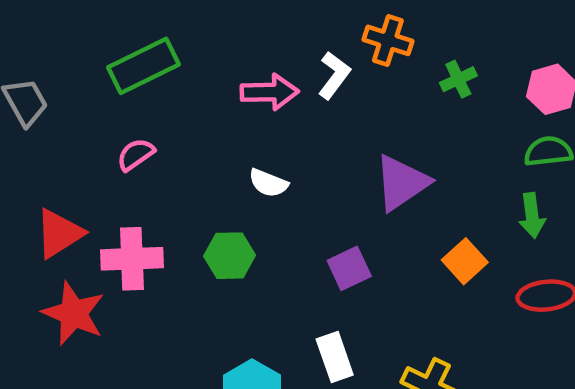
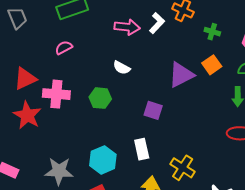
green cross: (458, 79) -> (212, 32), turned 35
orange square: (465, 261) -> (212, 65), moved
purple square: (349, 268) -> (153, 110), turned 36

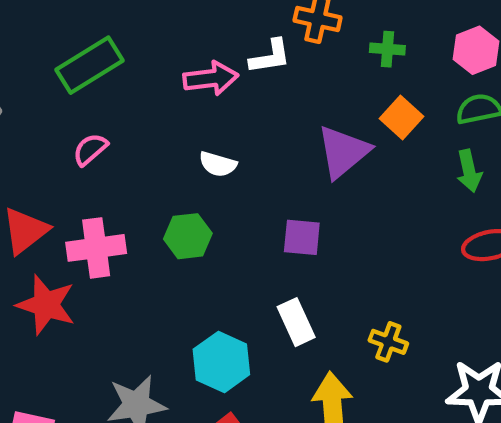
white L-shape: (157, 23) -> (270, 57), turned 50
yellow cross: (183, 168) -> (388, 342), size x0.7

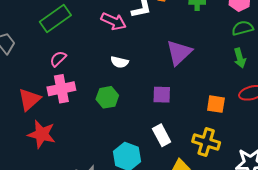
pink arrow: (211, 78) -> (114, 21), turned 35
orange square: (401, 117) -> (216, 104), moved, turned -30
pink cross: (96, 248) -> (61, 89), moved
yellow cross: (388, 342) -> (206, 142), size x1.5

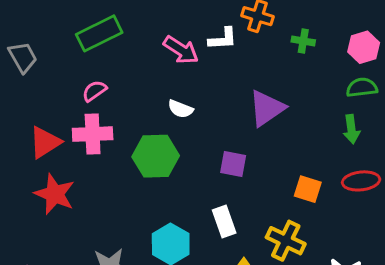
green hexagon: (107, 97) -> (156, 156), size x1.4

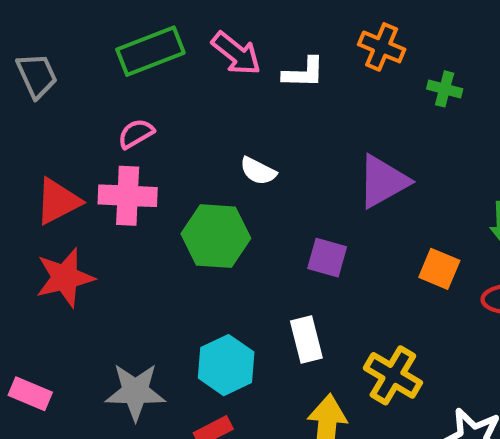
white L-shape: (223, 39) -> (304, 73), moved
pink arrow: (181, 50) -> (236, 53), moved
orange square: (308, 189) -> (439, 269), moved
red star: (55, 194) -> (65, 278), turned 30

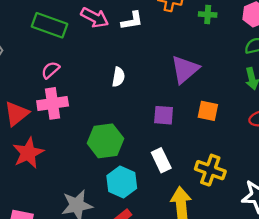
green rectangle: (150, 51) -> (50, 25), turned 52
white semicircle: (258, 171) -> (118, 77), turned -96
green hexagon: (216, 236) -> (105, 141), moved
orange square: (439, 269) -> (208, 111), moved

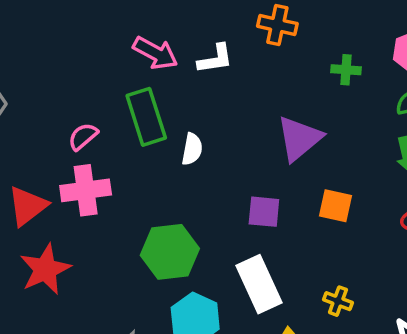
green cross: (208, 15) -> (346, 70), moved
green rectangle: (50, 25) -> (146, 117), moved, turned 52
white rectangle: (161, 160) -> (259, 284), size x1.4
yellow cross: (210, 170) -> (338, 301), size x0.6

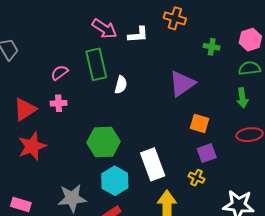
pink cross: (86, 190) -> (59, 103), size x0.6
purple square: (264, 212) -> (207, 153), moved, turned -30

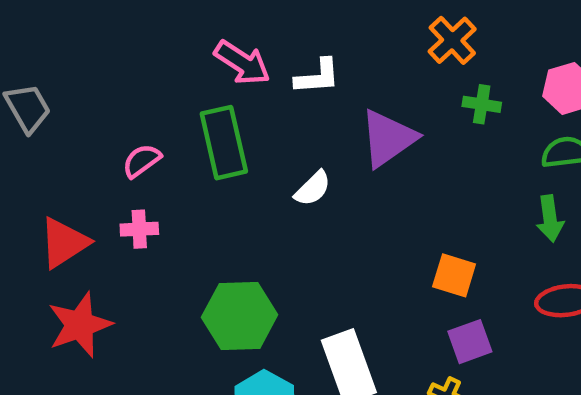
orange cross: (175, 18) -> (452, 40), moved, turned 30
purple triangle: (182, 84) -> (388, 138), moved
white semicircle: (121, 85) -> (313, 188), moved, turned 30

